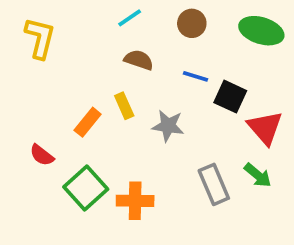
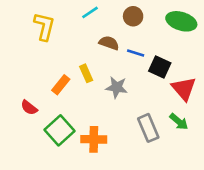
yellow L-shape: (40, 38) -> (44, 26), moved
brown semicircle: (139, 60) -> (109, 43), moved

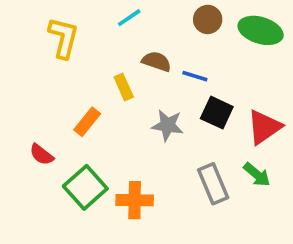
brown circle: (133, 16) -> (208, 19), moved
black square: (160, 67) -> (217, 113), moved
yellow rectangle: (86, 73) -> (124, 87), moved
red triangle: (184, 89) -> (264, 127), turned 36

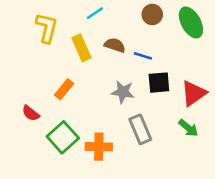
green ellipse: (261, 30) -> (191, 22), turned 44
yellow rectangle: (124, 87) -> (81, 48), moved, size x1.4
black square: (217, 113) -> (159, 83), turned -30
gray rectangle: (213, 184) -> (140, 129), moved

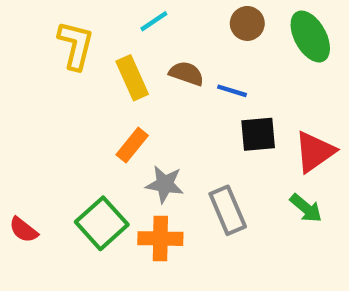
orange rectangle: (64, 89) -> (132, 145), moved
gray star: (123, 92) -> (165, 184), moved
red semicircle: (31, 113) -> (24, 230), moved

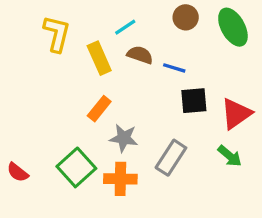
cyan line: (154, 21) -> (125, 27), moved
gray rectangle: (228, 210) -> (171, 158), turned 56

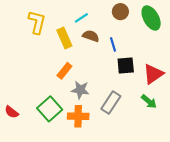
blue line: (174, 68) -> (113, 44), turned 56

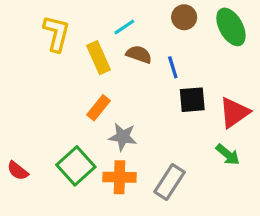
gray rectangle: (111, 103) -> (170, 182), moved

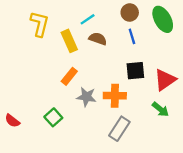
blue line: (173, 67) -> (132, 36), moved
green square: (76, 166) -> (53, 117), size x0.7
orange cross: (119, 177) -> (115, 96), moved

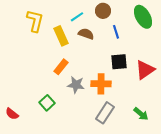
brown circle: (130, 13) -> (103, 11), moved
green arrow: (160, 109) -> (141, 114), moved
red semicircle: (12, 121) -> (12, 114), moved

